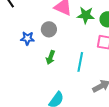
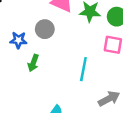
green arrow: (51, 57) -> (33, 63), moved

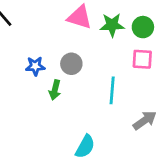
gray circle: (45, 29) -> (71, 64), moved

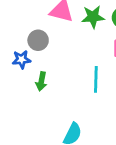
gray circle: (71, 64) -> (38, 40), moved

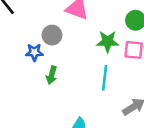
green star: (93, 17) -> (108, 42), moved

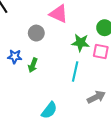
blue star: (34, 52) -> (15, 56), moved

